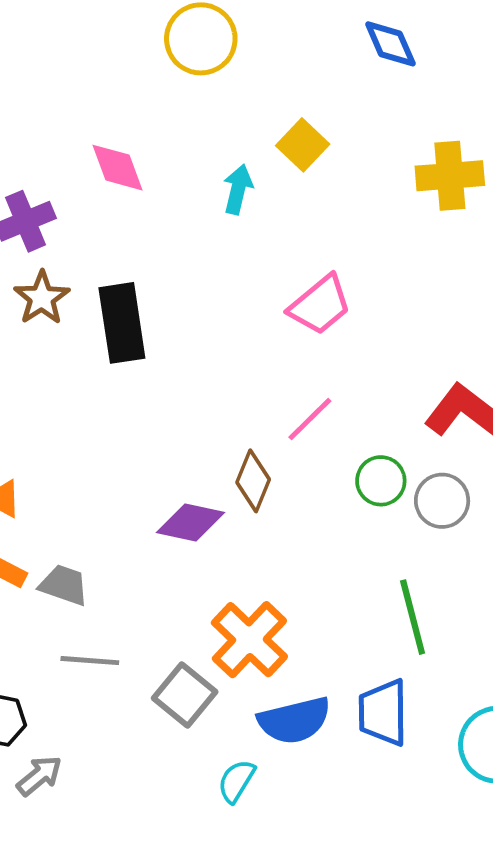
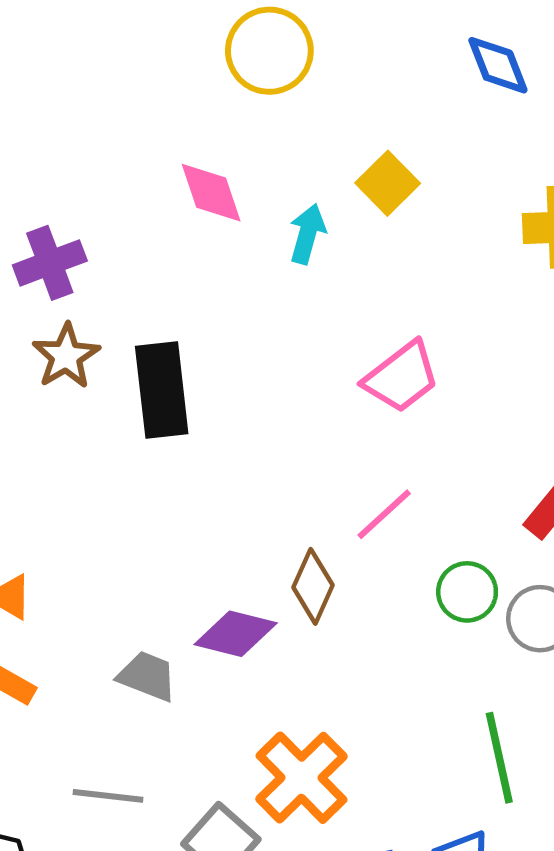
pink diamond: (117, 168) -> (211, 193), moved
gray trapezoid: (64, 585) -> (147, 676), moved

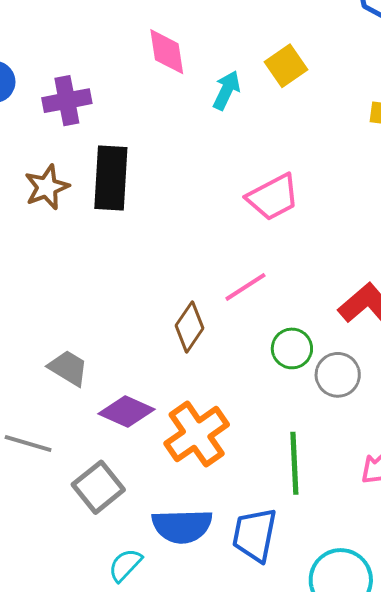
purple cross: (50, 263) -> (67, 101), moved
brown star: (66, 356) -> (47, 187), moved
purple diamond: (236, 634) -> (126, 411), moved
orange cross: (301, 778) -> (197, 434), moved

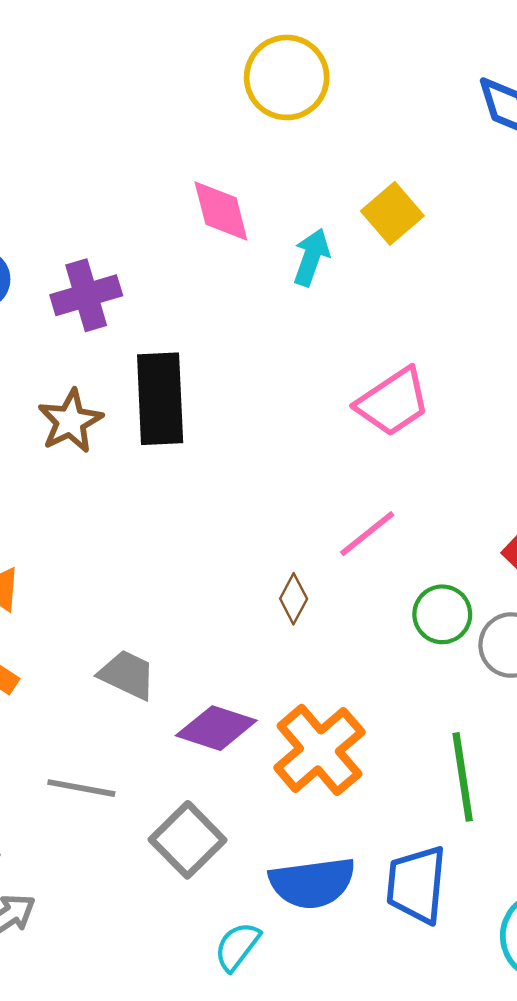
brown diamond: (190, 327) -> (294, 599), size x0.7

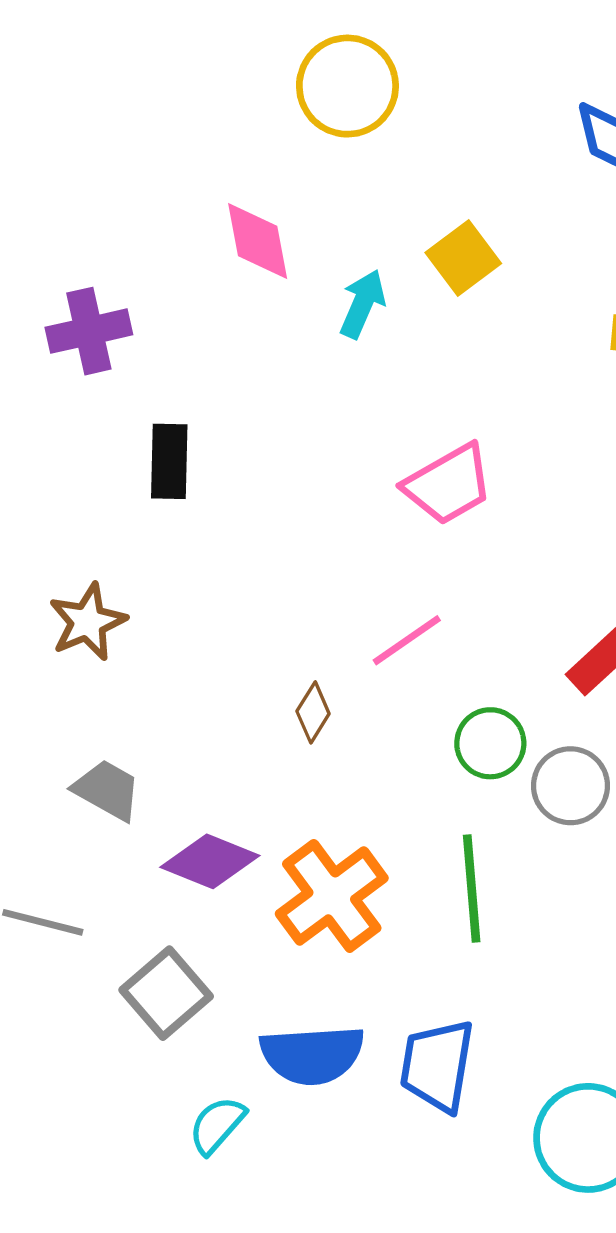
black rectangle: (160, 399) -> (169, 461), size x0.7
brown star: (70, 421) -> (88, 622), moved
green line: (463, 777) -> (472, 889), moved

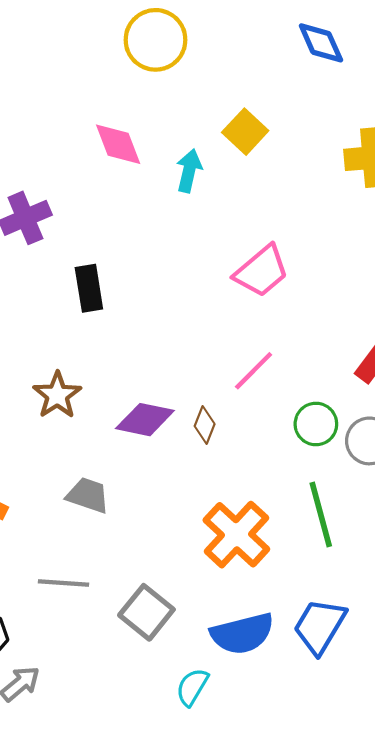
purple diamond: (210, 861) -> (145, 420), moved
blue trapezoid: (437, 1066) -> (320, 626), turned 32

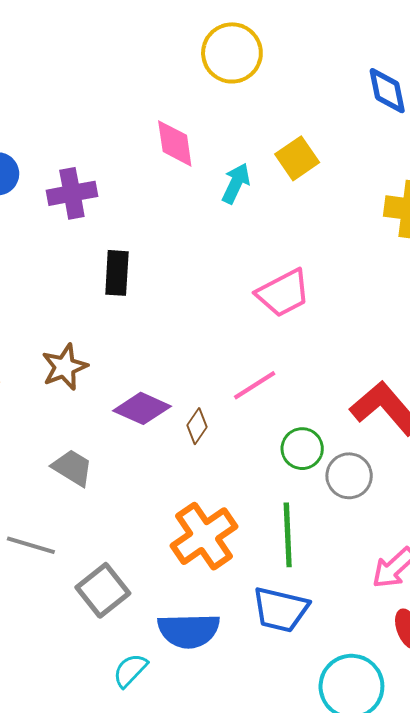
blue trapezoid: (320, 626) -> (280, 609), moved, turned -120

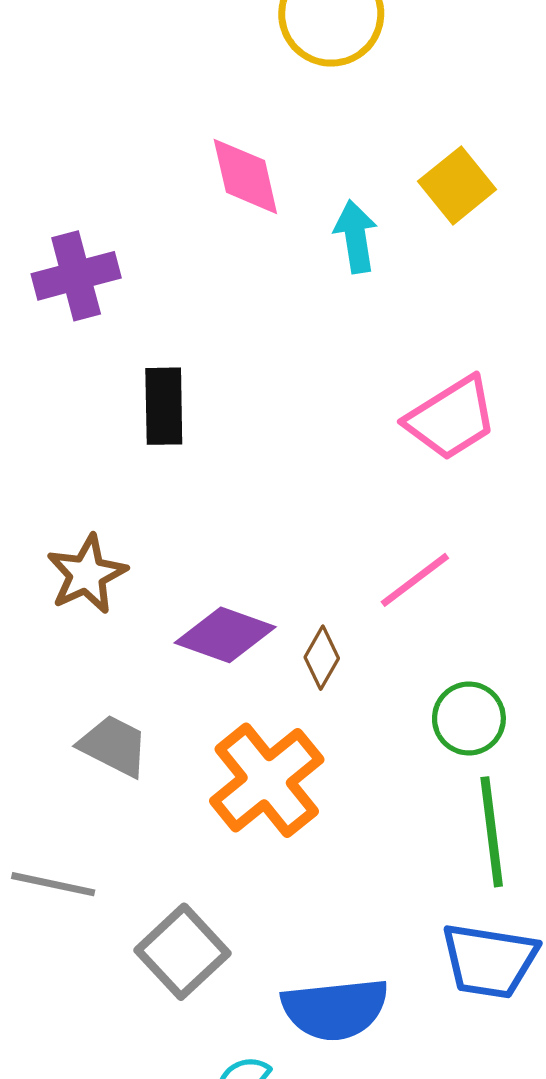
cyan arrow: (236, 183) -> (356, 237), turned -30
green circle: (302, 449) -> (469, 719), moved
orange cross: (204, 536) -> (267, 780), moved

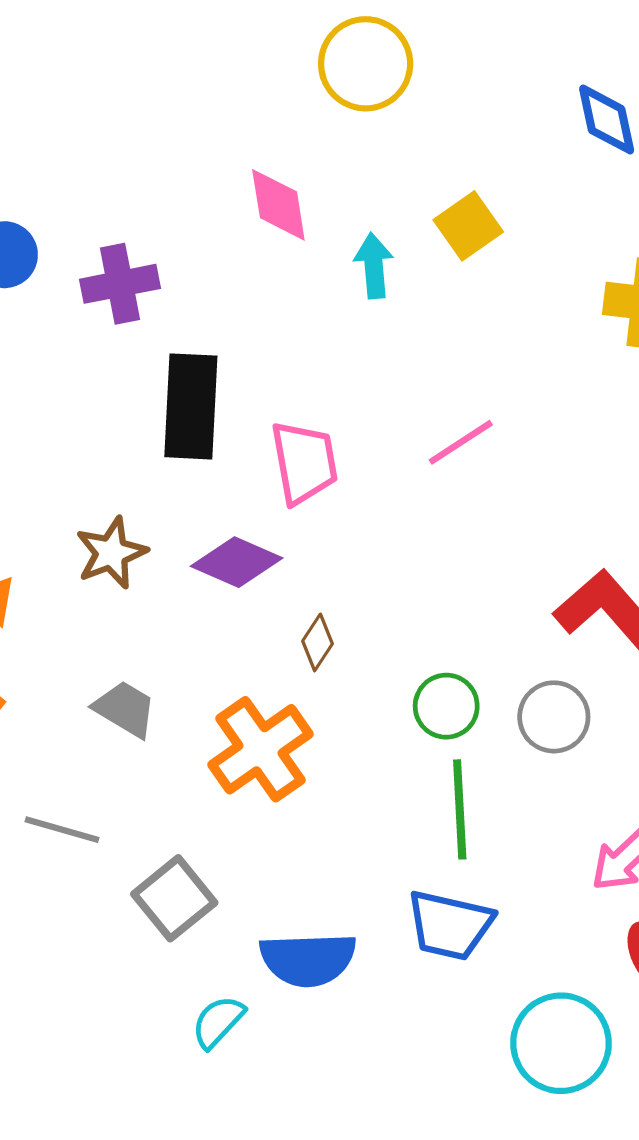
black rectangle: (164, 406) -> (191, 406), size x1.5
pink trapezoid: (451, 418) -> (304, 462), moved, turned -72
pink line: (415, 580) -> (461, 442), moved
purple diamond: (225, 635) -> (237, 562), moved

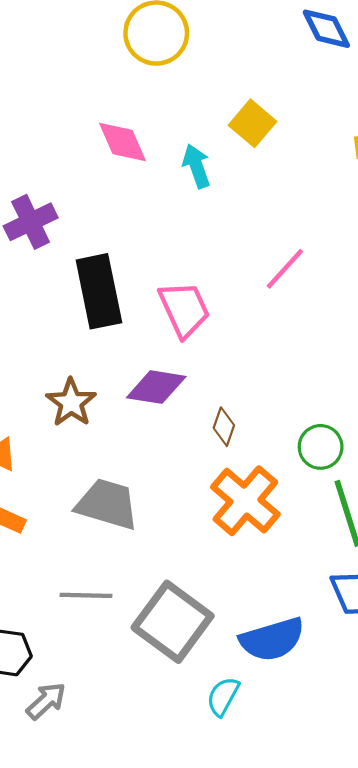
gray trapezoid: (125, 709) -> (107, 504), size x1.4
orange cross: (260, 749) -> (245, 501), moved
gray square: (174, 898) -> (173, 622), size x1.4

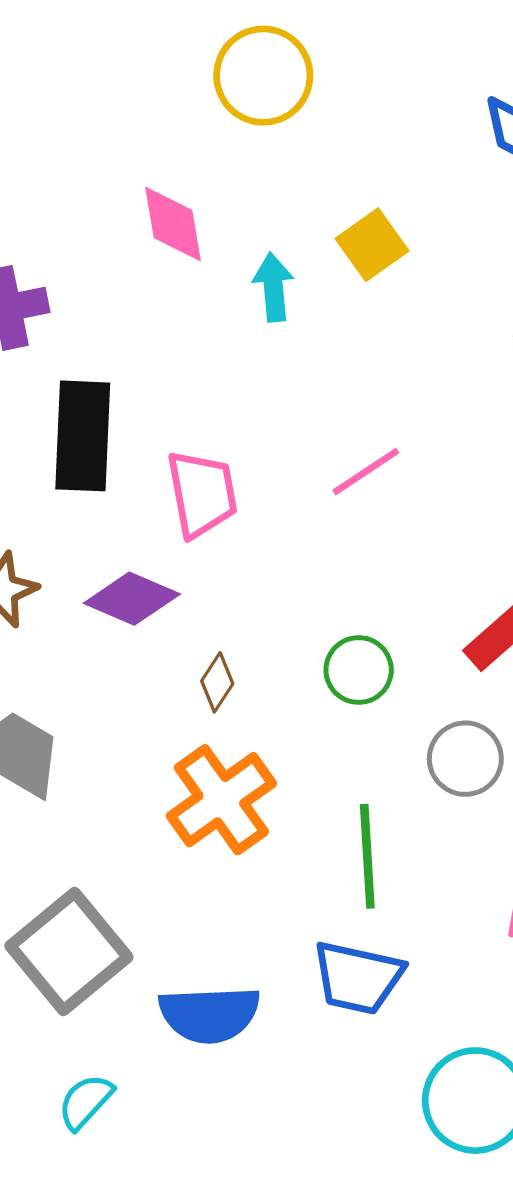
green circle: (321, 447) -> (359, 670), moved
cyan semicircle: (223, 696) -> (86, 1102), moved

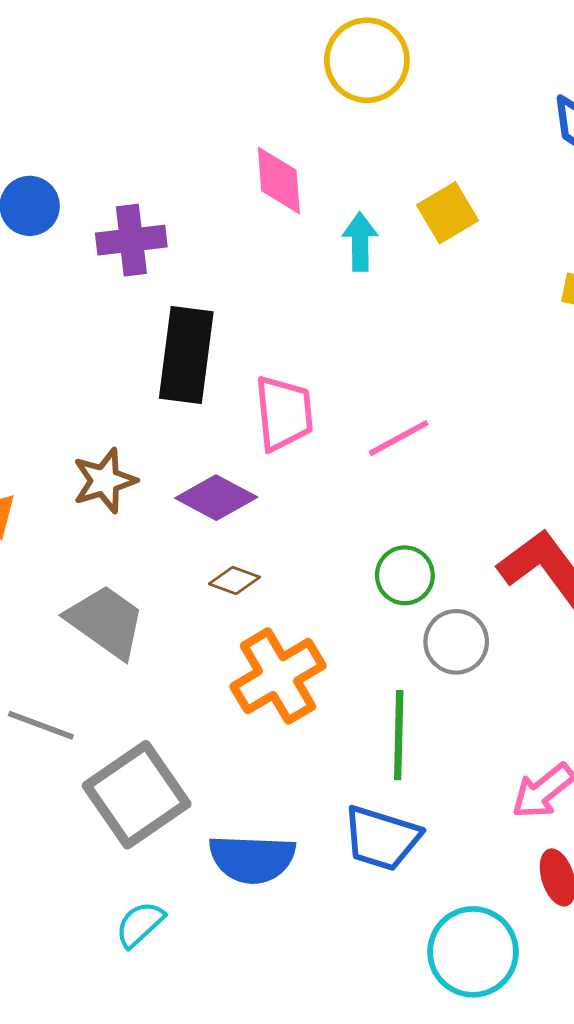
pink line: (366, 472) -> (399, 438), moved
brown diamond: (217, 682) -> (234, 580), moved, turned 72
gray circle: (465, 759) -> (456, 642), moved

